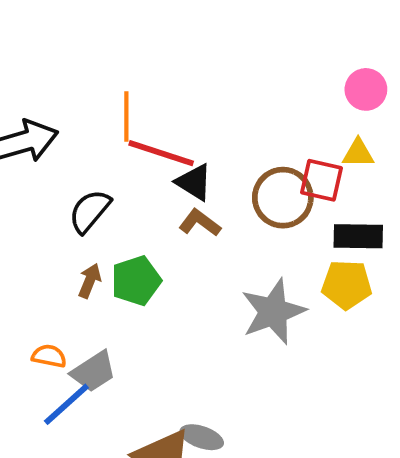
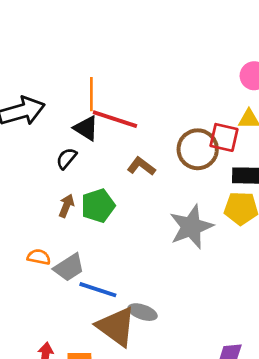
black triangle: (194, 182) -> (86, 128), moved
black semicircle: (90, 211) -> (66, 158), size x0.7
blue line: (66, 404) -> (98, 290), moved, turned 60

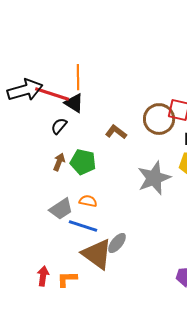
red line: (115, 119) -> (52, 94), moved
green pentagon: (98, 206) -> (83, 162), turned 30
orange semicircle: (39, 257) -> (88, 201), moved
gray ellipse: (143, 312) -> (117, 243), turned -70

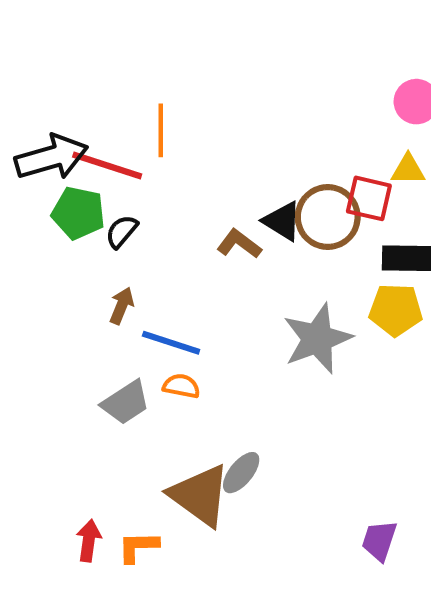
black triangle: (74, 103) -> (282, 221), moved
green pentagon: (83, 162) -> (78, 213), moved
blue line: (83, 226) -> (171, 343), moved

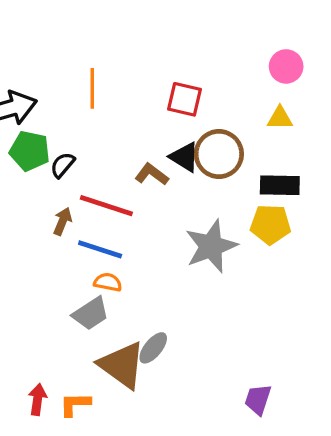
red line: (107, 165) -> (106, 206), moved
red square: (369, 198) -> (184, 99), moved
gray trapezoid: (126, 403) -> (91, 314), moved

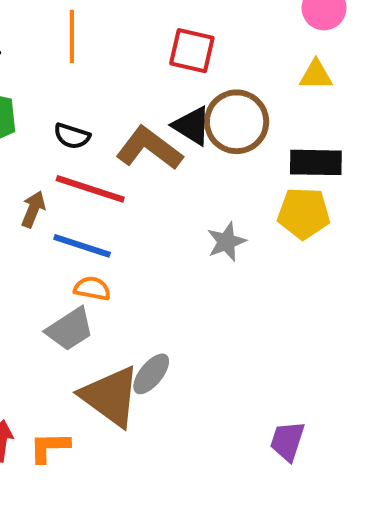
black semicircle: (63, 165) -> (72, 136), moved, turned -112
brown L-shape: (152, 174) -> (149, 148), size x1.5
gray star: (211, 246) -> (226, 242), size x0.6

